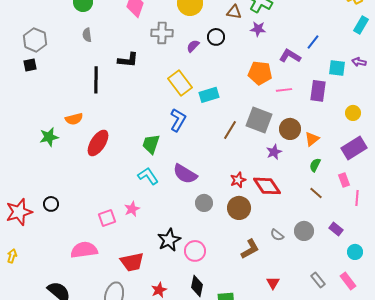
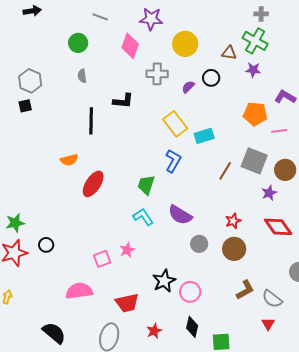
green star: (49, 137) -> (15, 223), moved
red diamond: (267, 186) -> (278, 227), moved
gray semicircle: (277, 235) -> (272, 299), moved, size x1.5

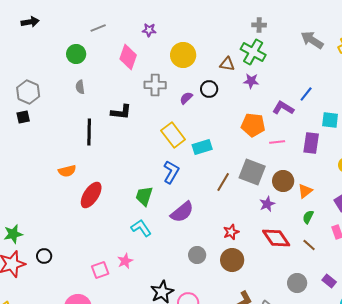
gray line: (100, 17) -> (98, 28), turned -42
purple star: (151, 19) -> (149, 30), size x0.6
purple semicircle: (180, 215) -> (182, 212), moved, turned -70

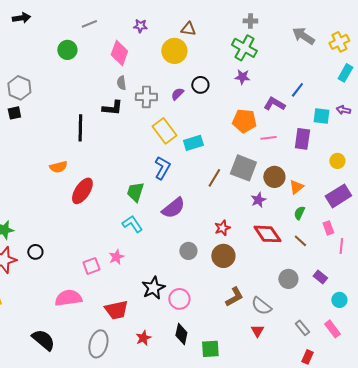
brown triangle: (227, 64) -> (188, 29), moved
gray cross: (155, 85) -> (146, 97), moved
gray semicircle: (80, 87) -> (121, 83), moved

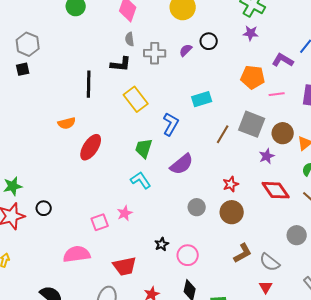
yellow rectangle: (164, 131) -> (136, 99), moved
black star: (153, 288) -> (162, 244), size x0.6

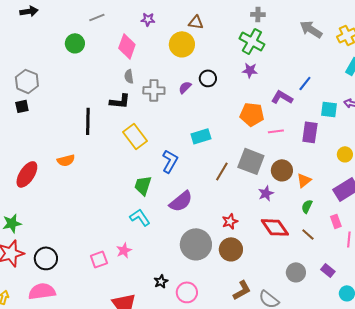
red ellipse: (91, 147) -> (27, 174), moved
gray circle: (197, 207) -> (196, 244), size x1.8
black circle: (44, 208) -> (46, 258), moved, size x1.5
pink semicircle: (77, 254) -> (42, 291), moved

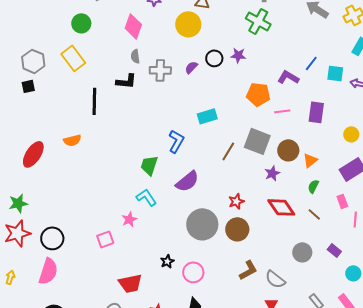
purple star: (250, 70) -> (238, 55), moved
cyan square: (329, 109) -> (335, 73), moved
yellow rectangle: (135, 136) -> (73, 58), moved
pink star: (124, 250) -> (129, 219), moved
pink semicircle: (42, 291) -> (48, 271), turned 116

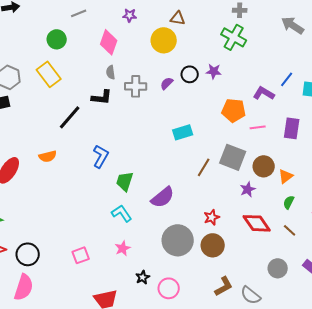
black line: (94, 101) -> (70, 117), turned 40
blue L-shape: (176, 141) -> (101, 156), moved
pink star: (129, 219) -> (123, 248), moved

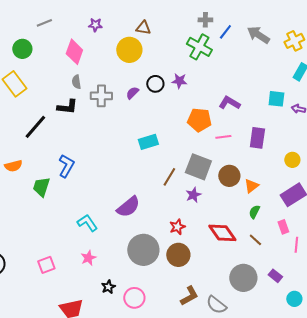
blue line: (287, 79) -> (225, 32), moved
green trapezoid: (125, 181) -> (41, 187), moved
purple star: (248, 189) -> (193, 195), moved
gray circle: (278, 268) -> (243, 278), size x1.4

